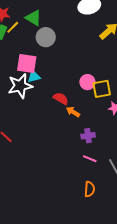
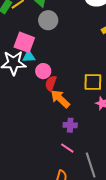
pink circle: (87, 82) -> (43, 71), moved
red semicircle: (61, 99) -> (51, 83), turned -112
orange arrow: (73, 112) -> (60, 99), size x1.5

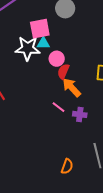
pink square: (24, 42) -> (40, 29), turned -35
pink line: (67, 148) -> (58, 107), moved

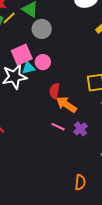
pink circle: (57, 59) -> (43, 62), moved
purple cross: (80, 114) -> (81, 129), turned -32

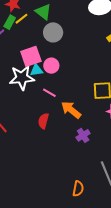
red semicircle: (55, 91) -> (43, 121), moved
pink line: (58, 127) -> (49, 93), moved

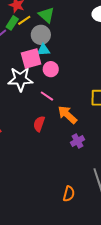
gray circle: (53, 32) -> (41, 35), moved
cyan triangle: (37, 70) -> (43, 50), moved

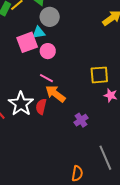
gray circle: (41, 35) -> (50, 17), moved
white star: (20, 79) -> (21, 104), moved, turned -30
orange arrow: (67, 115) -> (55, 94), moved

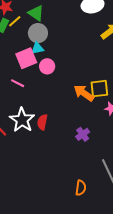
gray circle: (50, 17) -> (38, 33), moved
pink line: (46, 78) -> (18, 83), moved
orange arrow: (55, 94) -> (84, 93), moved

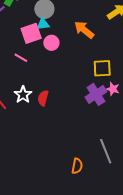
orange arrow: (84, 93) -> (84, 30), moved
white star: (22, 120) -> (23, 95), size x0.7
purple cross: (83, 134) -> (96, 94), moved, size x1.5

